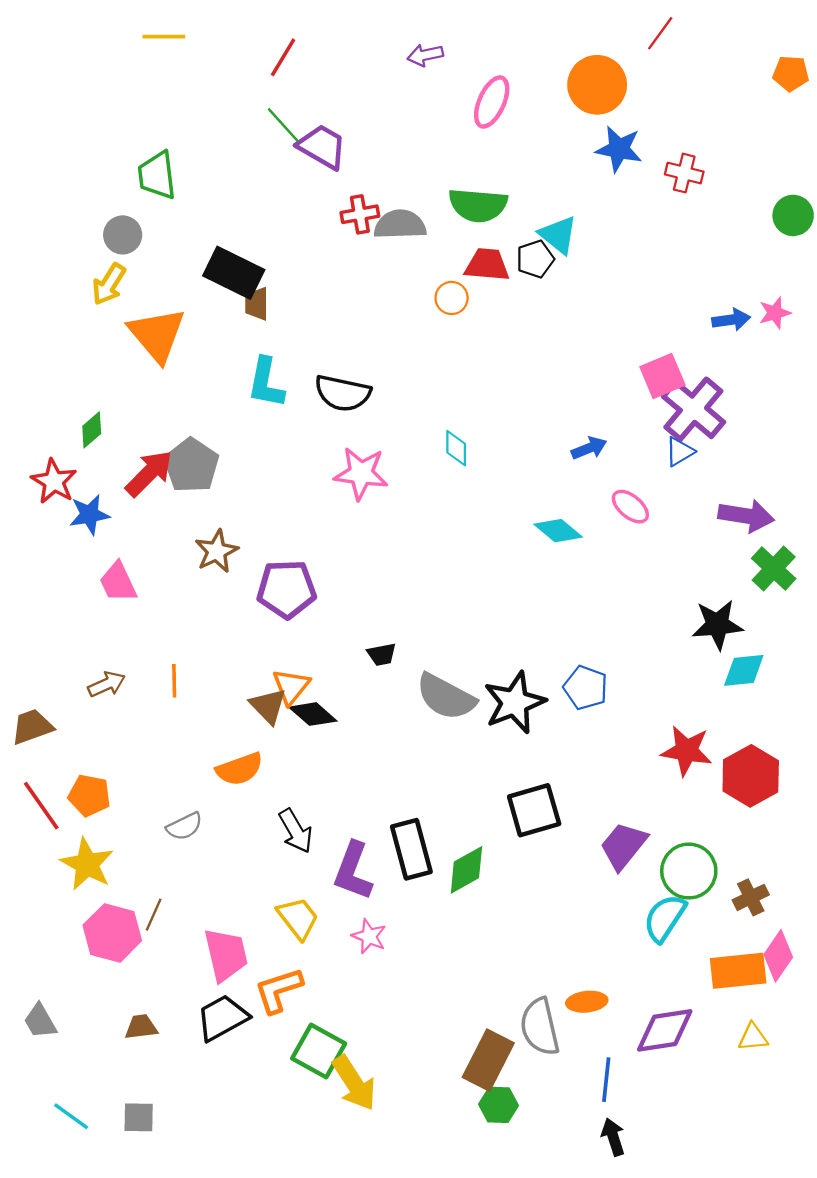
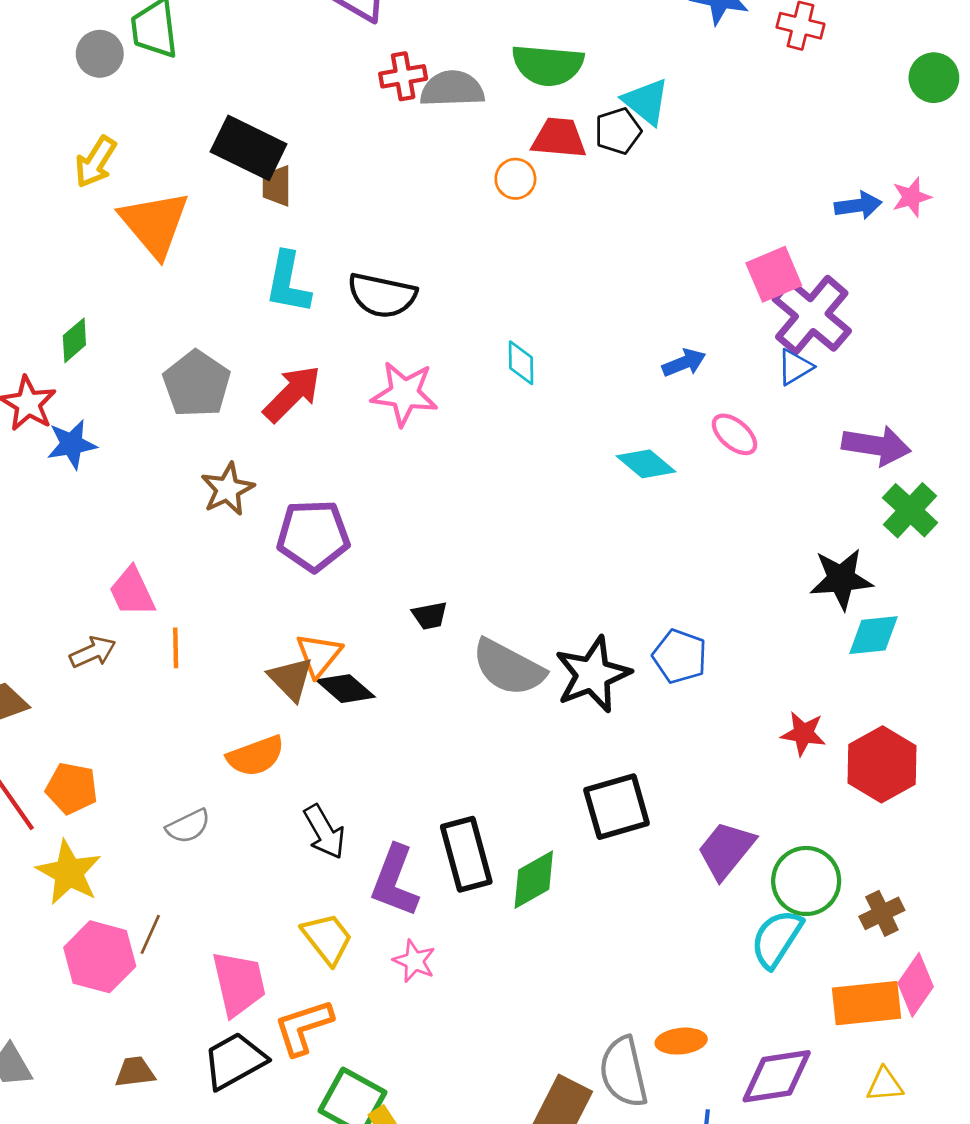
gray circle: (123, 235) -> (100, 54), moved
red arrow: (149, 473) -> (292, 394), moved
pink trapezoid: (118, 582) -> (132, 592), moved
red star: (687, 751) -> (803, 734), size x0.7

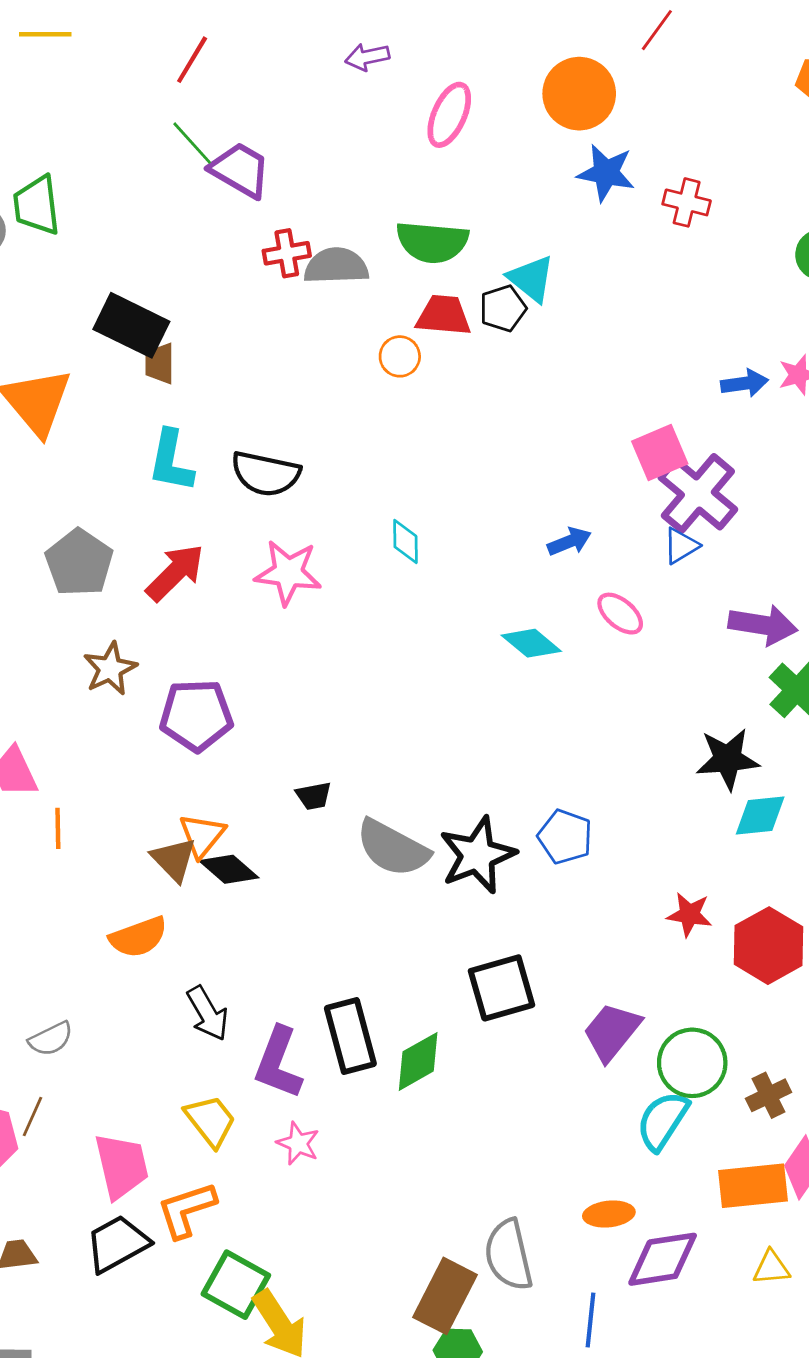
gray semicircle: (188, 826) -> (51, 1039), moved
orange ellipse: (681, 1041) -> (609, 1214), moved

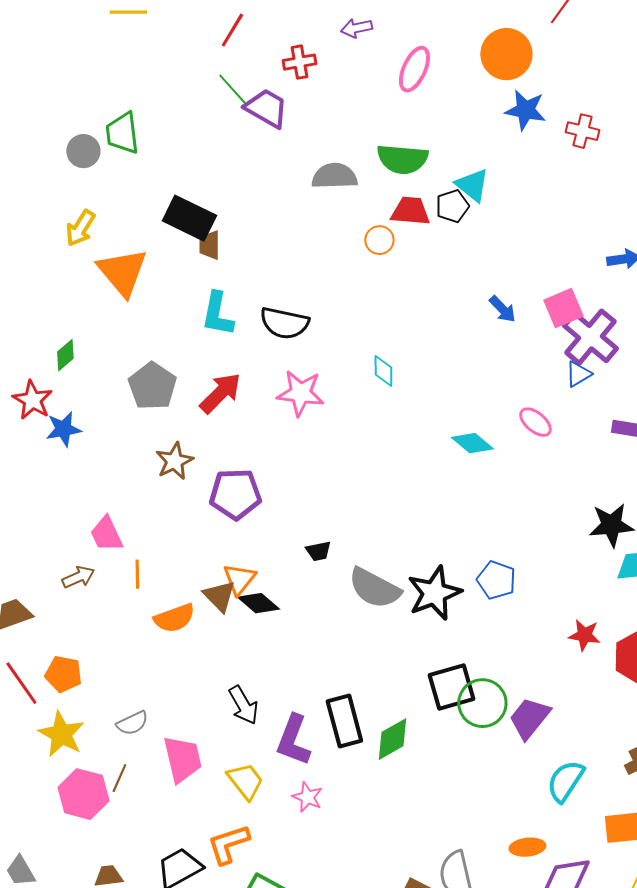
red cross: (287, 253) -> (299, 62), moved
blue arrow: (569, 542) -> (502, 309), moved, turned 68
orange semicircle: (138, 937) -> (174, 618), moved
green circle: (692, 1063) -> (482, 703), moved
pink trapezoid: (121, 1166) -> (182, 759), moved

